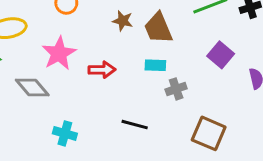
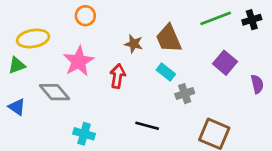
brown star: (123, 21) -> (134, 44), moved
cyan rectangle: (155, 65) -> (166, 72), turned 36
red arrow: (102, 70) -> (118, 76), turned -80

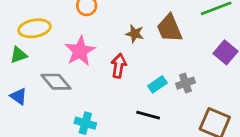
cyan rectangle: (166, 72) -> (157, 84), moved, turned -72

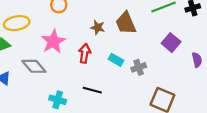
cyan rectangle: (157, 84) -> (116, 60), moved, turned 64
black line: (148, 115) -> (92, 90), moved

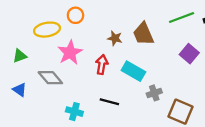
yellow ellipse: (17, 23) -> (47, 30), moved
cyan rectangle: (116, 60) -> (133, 71), size x1.5
gray cross: (139, 67) -> (154, 93), moved

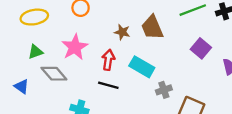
yellow ellipse: (47, 30) -> (34, 17), moved
green triangle: (20, 56) -> (35, 52), moved
black line: (109, 102) -> (108, 85), moved

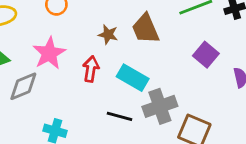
gray diamond: (54, 74) -> (23, 86), turned -72
black line: (108, 85) -> (120, 116), moved
gray cross: (164, 90) -> (160, 106), size x1.6

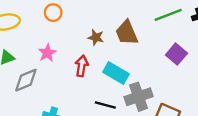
pink star: (49, 53) -> (47, 53), size x0.7

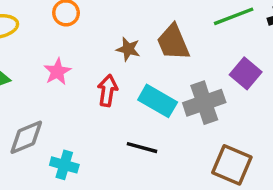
gray diamond: (26, 80) -> (26, 137), moved
gray cross: (139, 97) -> (204, 103), moved

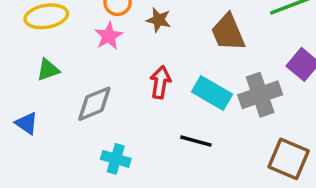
brown star: (128, 49) -> (159, 20), moved
pink star: (57, 72) -> (109, 36), moved
gray diamond: (26, 137) -> (94, 104), moved

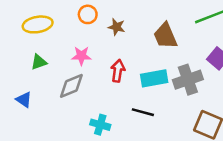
pink star: (109, 36) -> (81, 56), moved, turned 30
cyan rectangle: (212, 93) -> (154, 78), turned -40
cyan cross: (116, 159) -> (100, 125), moved

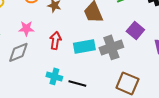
black line: (143, 112) -> (77, 83), moved
cyan cross: (100, 125) -> (54, 76), moved

